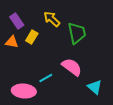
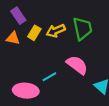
yellow arrow: (52, 19) -> (56, 31), moved, turned -66

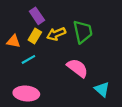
purple rectangle: (18, 16) -> (37, 16), moved
cyan line: (49, 77) -> (28, 59), moved

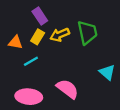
pink semicircle: (77, 68) -> (67, 89), moved
cyan triangle: (102, 89) -> (107, 72), moved

